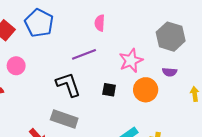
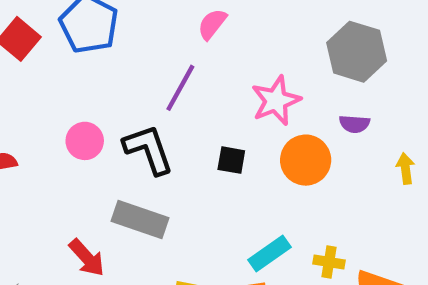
pink semicircle: (100, 23) -> (212, 24), turned 35
purple line: (84, 54) -> (180, 88), turned -40
pink circle: (16, 66) -> (85, 141), moved

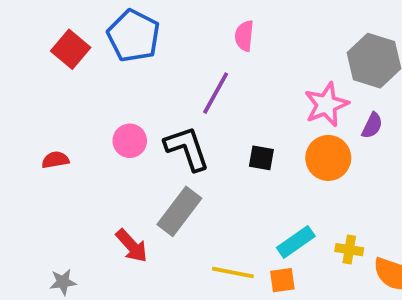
pink semicircle: (212, 24) -> (244, 36), turned -32
pink star: (276, 101) -> (326, 105), moved
purple semicircle: (354, 124) -> (372, 126), turned -68
gray rectangle: (140, 220) -> (179, 211), turned -72

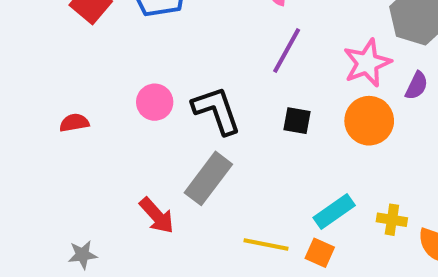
purple line: (216, 93) -> (287, 51), moved
orange square: (282, 280) -> (320, 253), turned 32

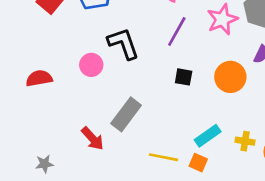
pink star: (367, 63) -> (222, 19), moved
black L-shape: (217, 110) -> (123, 43), moved
red semicircle: (74, 123) -> (39, 78), size x1.4

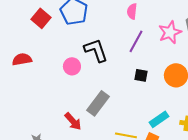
red semicircle: (39, 78) -> (22, 59), moved

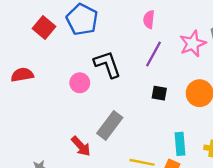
cyan rectangle: (159, 119) -> (180, 144), turned -60

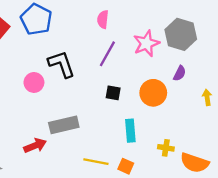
gray rectangle: (110, 125) -> (64, 125), turned 40
cyan rectangle: (180, 144) -> (130, 131), moved
red arrow: (81, 146) -> (35, 146), turned -70

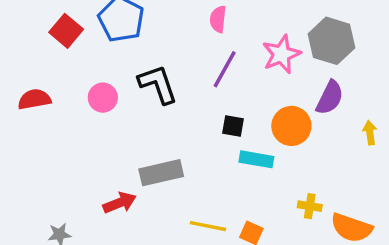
purple semicircle: (180, 73) -> (330, 98), size x1.5
pink circle: (34, 82) -> (103, 98), moved
cyan rectangle: (130, 131) -> (256, 159), moved, turned -75

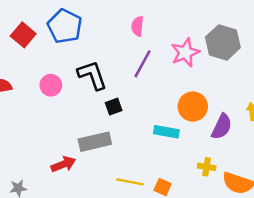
purple semicircle: (330, 98) -> (222, 127), moved
black square: (233, 126) -> (114, 107), moved, turned -30

